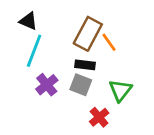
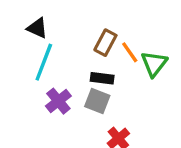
brown rectangle: (88, 34) -> (105, 43), size x0.7
green triangle: (120, 90) -> (154, 64), moved

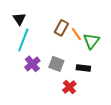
black triangle: (37, 28) -> (19, 19), turned 32
black rectangle: (102, 78) -> (83, 68), moved

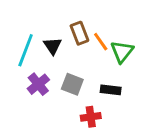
black triangle: (19, 19) -> (52, 46), moved
brown rectangle: (61, 28) -> (79, 33), turned -49
red cross: (69, 87) -> (91, 117), turned 32

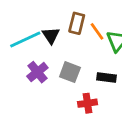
brown rectangle: (79, 33) -> (77, 23), turned 35
cyan line: (26, 50) -> (25, 40), turned 44

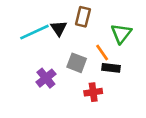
orange line: (97, 31) -> (102, 53), moved
purple cross: (37, 72) -> (46, 78), moved

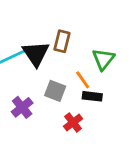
black triangle: (59, 28) -> (36, 54), size x1.5
red cross: (93, 92) -> (73, 123), turned -30

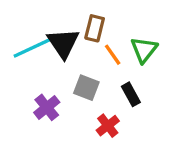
orange line: (83, 80) -> (113, 55), moved
black rectangle: (92, 96) -> (131, 94), turned 54

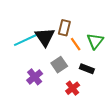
gray square: (86, 88) -> (59, 65), turned 35
black rectangle: (131, 94) -> (87, 69), turned -40

